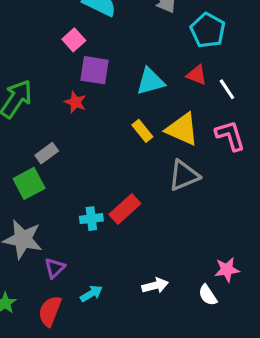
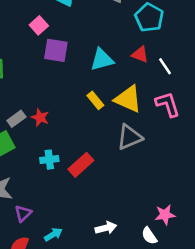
red star: (75, 102) -> (40, 117), moved
cyan cross: (91, 219) -> (49, 160), moved

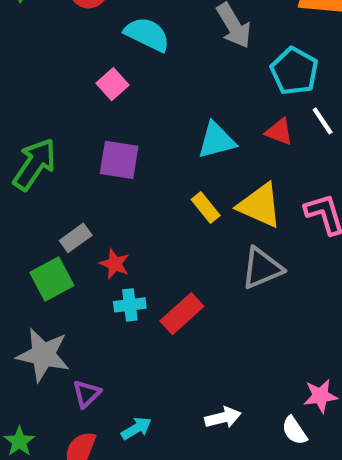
purple square: (56, 50) -> (119, 160), moved
white line: (165, 66) -> (323, 121), moved
red star: (40, 117) -> (115, 264), moved

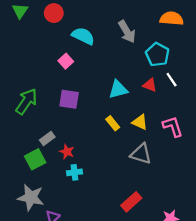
yellow triangle: (260, 205) -> (140, 122), size x0.7
gray triangle: (262, 268) -> (141, 154), turned 40
red rectangle: (182, 314) -> (131, 202), moved

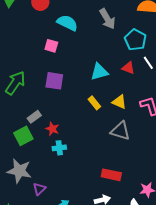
pink square: (66, 61) -> (51, 46), turned -32
red rectangle: (131, 202) -> (111, 175), turned 54

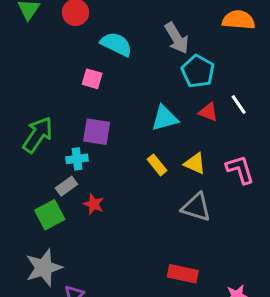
cyan pentagon: (135, 40) -> (198, 71), moved
cyan cross: (59, 148) -> (77, 159), moved
gray star: (19, 171) -> (44, 268), turned -30

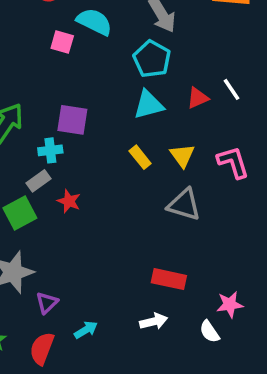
cyan pentagon: (198, 71) -> (152, 59), moved
pink square: (92, 79) -> (62, 42), moved
red triangle: (208, 112) -> (198, 98), turned -45
yellow triangle: (195, 163) -> (182, 155), turned 30

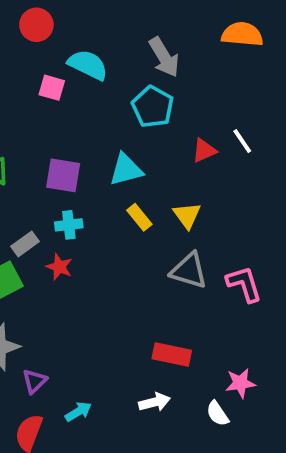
cyan triangle: (149, 105) -> (126, 170), moved
cyan cross: (50, 150) -> (69, 225), moved
pink L-shape: (233, 162) -> (244, 284), moved

